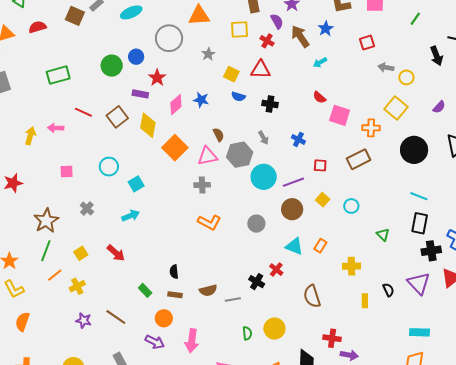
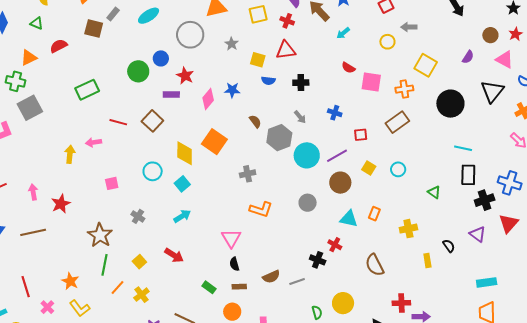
yellow circle: (406, 77) -> (387, 42), moved
yellow diamond: (148, 125) -> (185, 153), moved
pink triangle: (207, 156) -> (231, 238), moved, turned -40
purple triangle: (419, 283) -> (478, 234), size x0.7

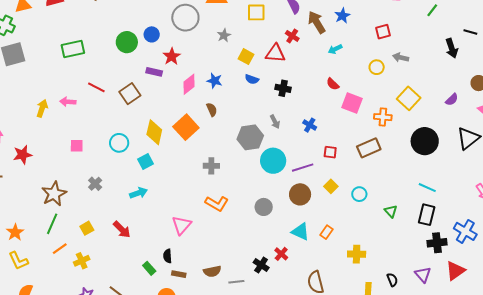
red cross: (287, 21) -> (292, 36), moved
brown semicircle: (255, 121) -> (212, 110), moved
green triangle: (434, 192) -> (391, 211), moved
black semicircle: (234, 264) -> (167, 256), moved

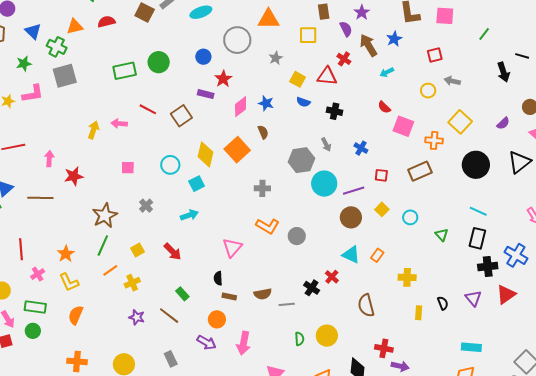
green circle: (127, 42) -> (159, 62), moved
gray circle: (264, 207) -> (297, 236), moved
green rectangle: (149, 268) -> (182, 294), moved

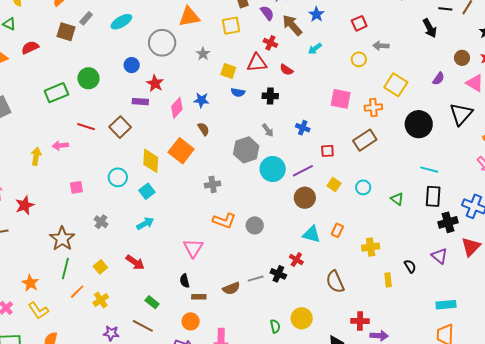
red semicircle: (384, 107) -> (286, 70), moved
gray line: (287, 304) -> (256, 279), moved

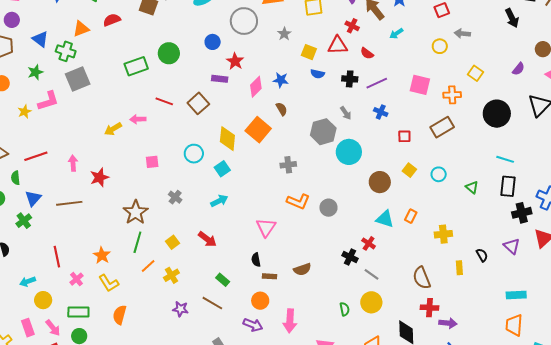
yellow square: (396, 85) -> (476, 73), size x0.7
yellow arrow: (36, 156) -> (113, 129), turned -132
purple line: (303, 171) -> (377, 83), moved
gray line: (256, 279) -> (371, 274), moved, turned 49
brown semicircle: (335, 282) -> (422, 278), moved

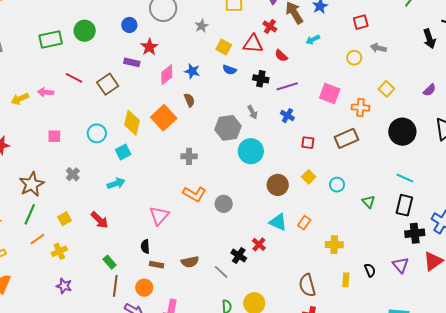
gray line: (371, 274) -> (221, 272), moved
brown line: (212, 303) -> (115, 286), moved, turned 60

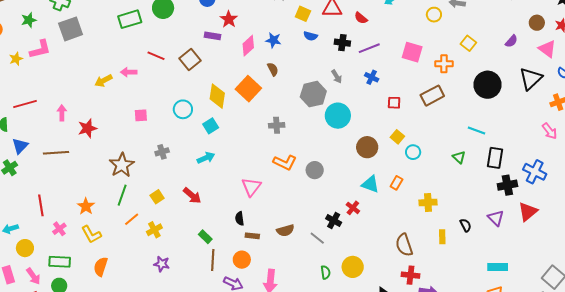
gray cross: (73, 174) -> (162, 152), turned 32
cyan line: (405, 178) -> (477, 130), moved
cyan circle: (337, 185) -> (413, 152), moved

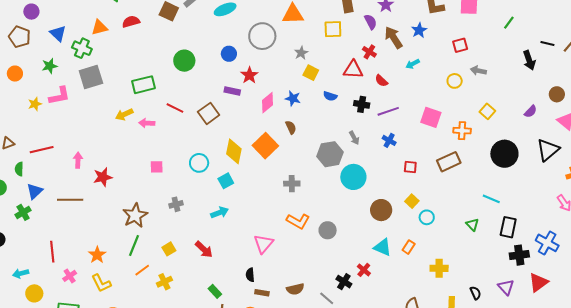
yellow square: (303, 14) -> (311, 73), moved
green rectangle: (130, 19) -> (143, 85), moved
yellow arrow: (103, 81) -> (124, 114), moved

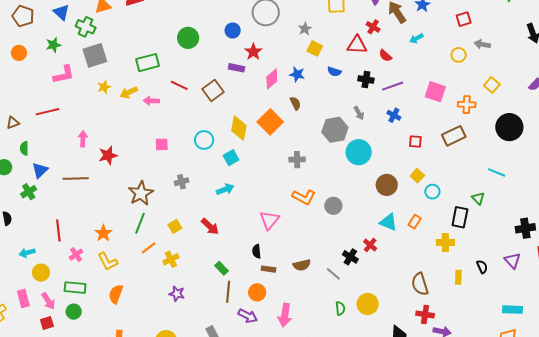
yellow star: (35, 104) -> (104, 87), moved
red line: (42, 150) -> (47, 112), moved
black rectangle: (508, 227) -> (460, 217), moved

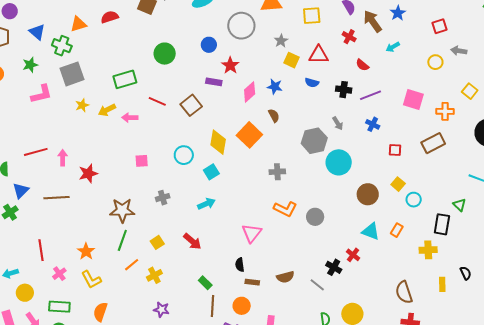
red triangle: (357, 45) -> (319, 55), moved
red line: (47, 112) -> (36, 152), moved
brown star: (141, 193) -> (122, 210), turned 30

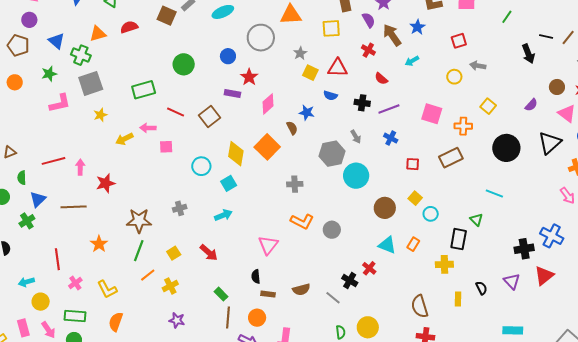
blue star: (275, 87) -> (307, 113), moved
yellow arrow: (107, 110) -> (124, 139), moved
pink square: (142, 161) -> (166, 147), moved
orange star: (86, 251) -> (99, 244), moved

